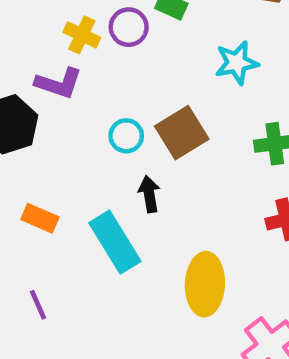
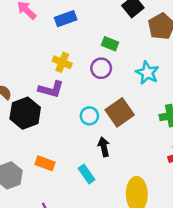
purple circle: (129, 27) -> (101, 68), moved
cyan star: (237, 63) -> (147, 73), turned -30
cyan rectangle: (115, 242) -> (86, 174), size x0.6

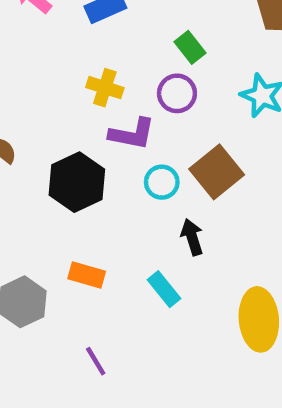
green rectangle: (110, 44) -> (190, 47), turned 35
purple L-shape: (51, 89) -> (132, 134), moved
black hexagon: (25, 113) -> (77, 182), moved

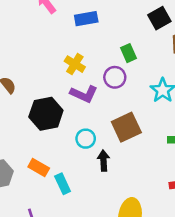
cyan circle: (162, 182) -> (86, 139), moved
cyan rectangle: (164, 289) -> (63, 184), moved

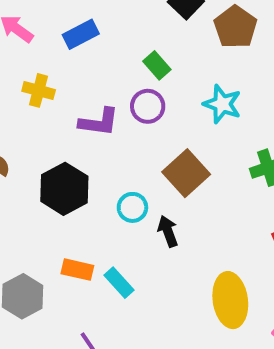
yellow cross: (75, 64) -> (39, 90), moved
purple L-shape: (84, 94) -> (99, 122), moved

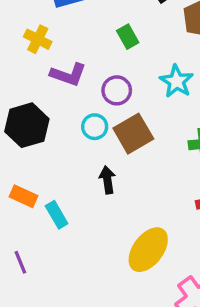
yellow cross: (39, 90) -> (38, 39), moved
purple circle: (148, 106) -> (117, 90), moved
cyan circle: (132, 207) -> (95, 127), moved
yellow ellipse: (230, 300) -> (148, 250), turned 33

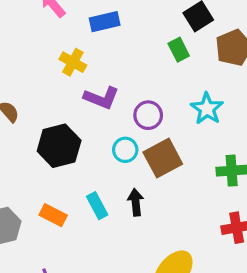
green rectangle: (128, 37) -> (179, 50), moved
cyan rectangle: (57, 215) -> (97, 206), moved

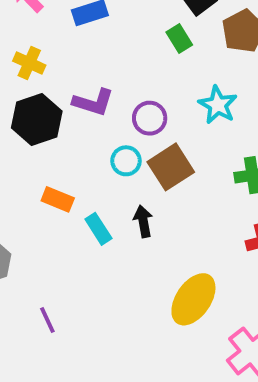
yellow cross: (73, 62) -> (29, 63), moved
black hexagon: (59, 146) -> (37, 119), moved
orange rectangle: (53, 215) -> (58, 199), moved

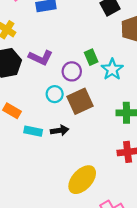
green rectangle: (179, 39) -> (91, 57), moved
black arrow: (143, 221) -> (60, 130), turned 84
cyan rectangle: (98, 229) -> (33, 131), turned -54

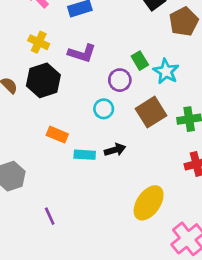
purple L-shape: (41, 58) -> (82, 53), moved
brown square: (80, 101) -> (151, 112), moved

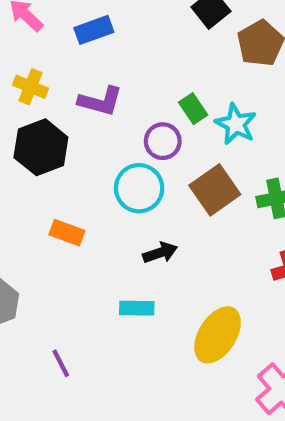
cyan circle: (104, 109) -> (139, 188), size x1.5
cyan rectangle: (85, 155) -> (137, 308), moved

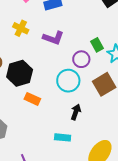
black hexagon: (41, 147) -> (20, 73), moved
black arrow: (160, 253) -> (76, 112), turned -56

